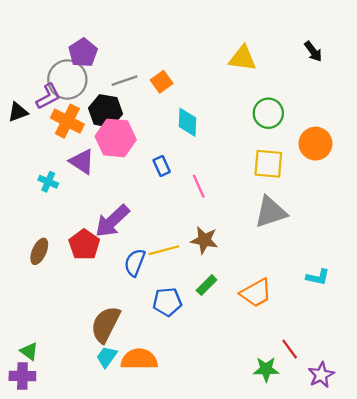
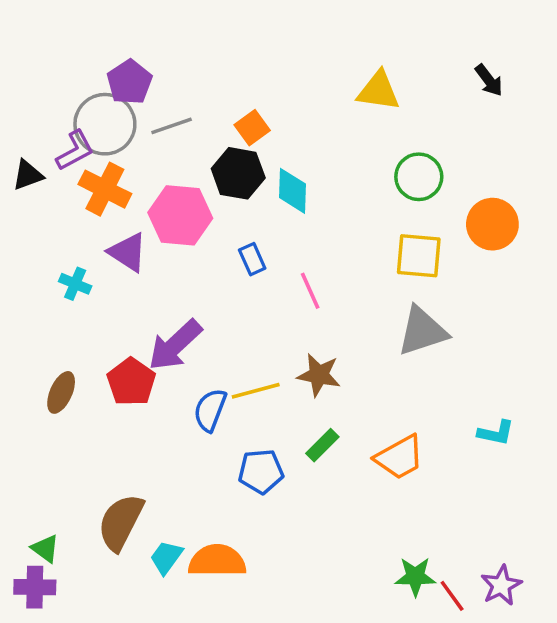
gray line: (125, 81) -> (172, 126), moved
black hexagon: (106, 111) -> (238, 173), moved
brown semicircle: (106, 324) -> (121, 522), moved
red line: (290, 349) -> (452, 596), moved

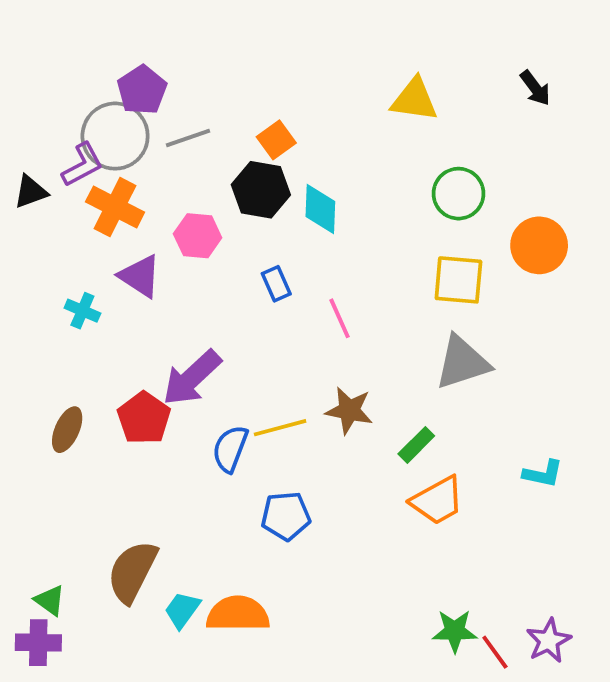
pink hexagon: (180, 215) -> (198, 236), size x0.7
green rectangle: (322, 445) -> (416, 445), moved

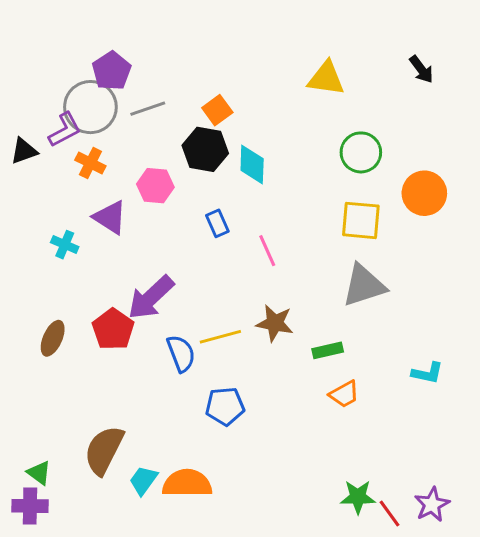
orange cross: (115, 207) -> (90, 163), size x0.7
green rectangle: (416, 445) -> (328, 350), turned 32
blue semicircle: (230, 449) -> (181, 353), turned 138
orange trapezoid: (437, 501) -> (344, 394), size x0.7

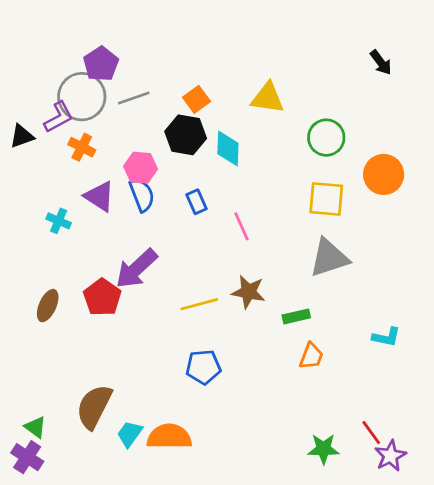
yellow triangle: (326, 78) -> (268, 98), moved
blue semicircle: (181, 353) -> (142, 195), moved
orange trapezoid: (344, 394) -> (311, 356), turned -40
purple cross: (30, 506) -> (27, 457), turned 32
red line: (390, 514) -> (371, 433), moved

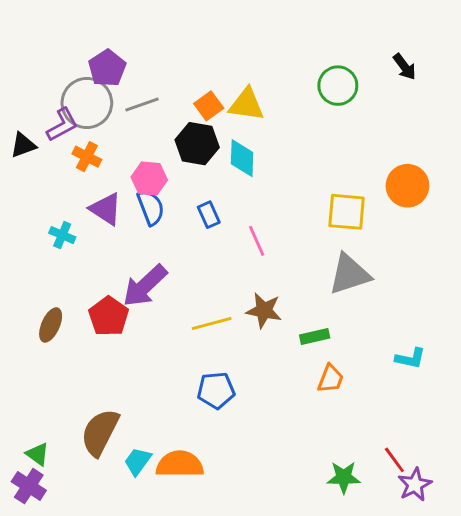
yellow triangle: (268, 98) -> (246, 104), moved
green circle: (326, 138) -> (338, 86), moved

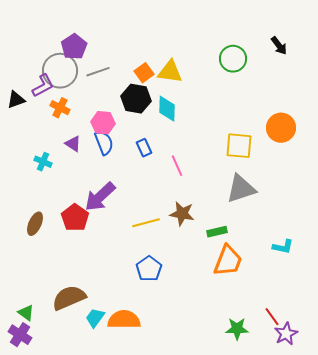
purple triangle: (106, 209) -> (73, 144), size x0.7
orange trapezoid: (331, 379) -> (228, 261), size x1.6
blue pentagon: (216, 390) -> (149, 269), turned -30
brown semicircle: (100, 432) -> (69, 298), turned 40

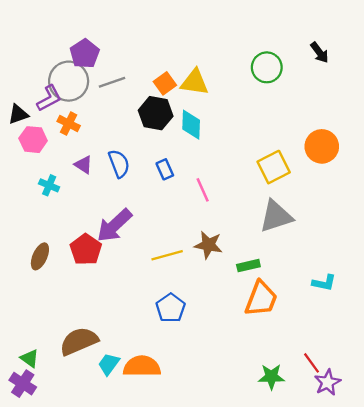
pink hexagon: (103, 123) -> (33, 140), moved
yellow square: (239, 146) -> (274, 167), turned -32

